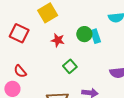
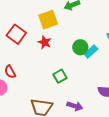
cyan rectangle: (96, 36) -> (91, 51), turned 56
red star: (58, 40) -> (45, 42), moved

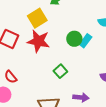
red star: (45, 42) -> (38, 41), size x1.6

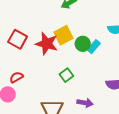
yellow square: (37, 18) -> (64, 35), moved
red semicircle: (11, 77) -> (16, 77), turned 96

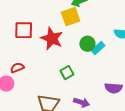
yellow square: (64, 35) -> (71, 17), moved
red square: (18, 39) -> (24, 30), turned -36

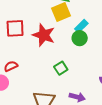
cyan rectangle: (98, 48) -> (81, 26), moved

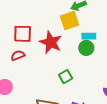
cyan rectangle: (81, 26) -> (89, 36), turned 40
red semicircle: (11, 66) -> (18, 55), moved

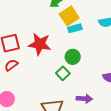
yellow square: (70, 21) -> (69, 16), moved
green circle: (86, 48) -> (73, 57), moved

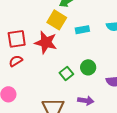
yellow square: (69, 16) -> (57, 20), moved, turned -30
green circle: (73, 57) -> (88, 67), moved

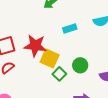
yellow square: (57, 20) -> (50, 58), moved

